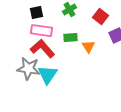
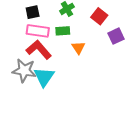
green rectangle: (70, 38) -> (63, 31), moved
orange triangle: (88, 47) -> (78, 48), moved

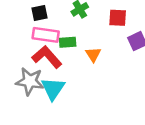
red square: (99, 16) -> (118, 18), turned -35
green rectangle: (63, 31) -> (68, 42), moved

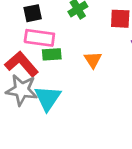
green rectangle: (68, 42) -> (52, 54), moved
red L-shape: (47, 57) -> (22, 64), moved

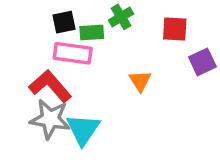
green rectangle: (52, 54) -> (92, 33), moved

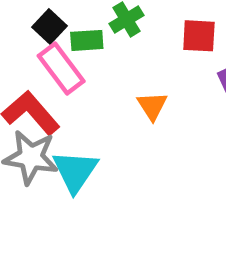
black square: (64, 22) -> (49, 26), turned -35
pink rectangle: (73, 53) -> (61, 69), turned 45

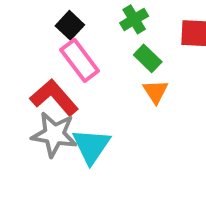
green rectangle: (87, 40) -> (148, 58), moved, turned 48

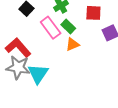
pink rectangle: (80, 60) -> (51, 28), moved
orange triangle: (156, 92) -> (73, 44), turned 40

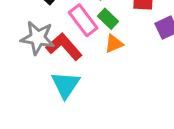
red L-shape: (18, 48) -> (64, 47), moved
gray star: (18, 67) -> (38, 38), moved

